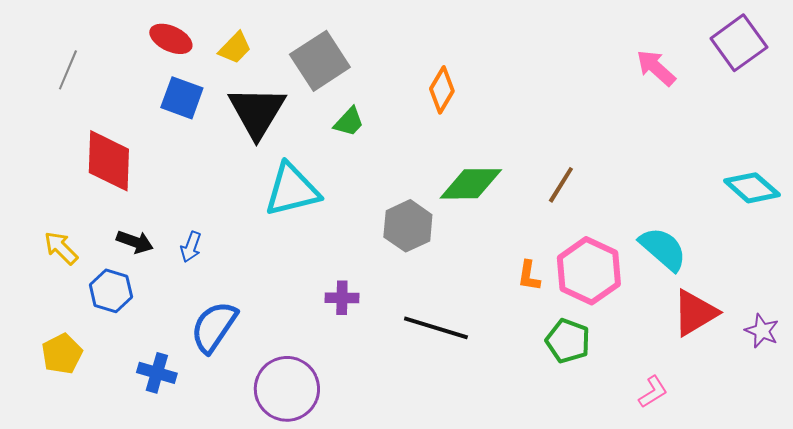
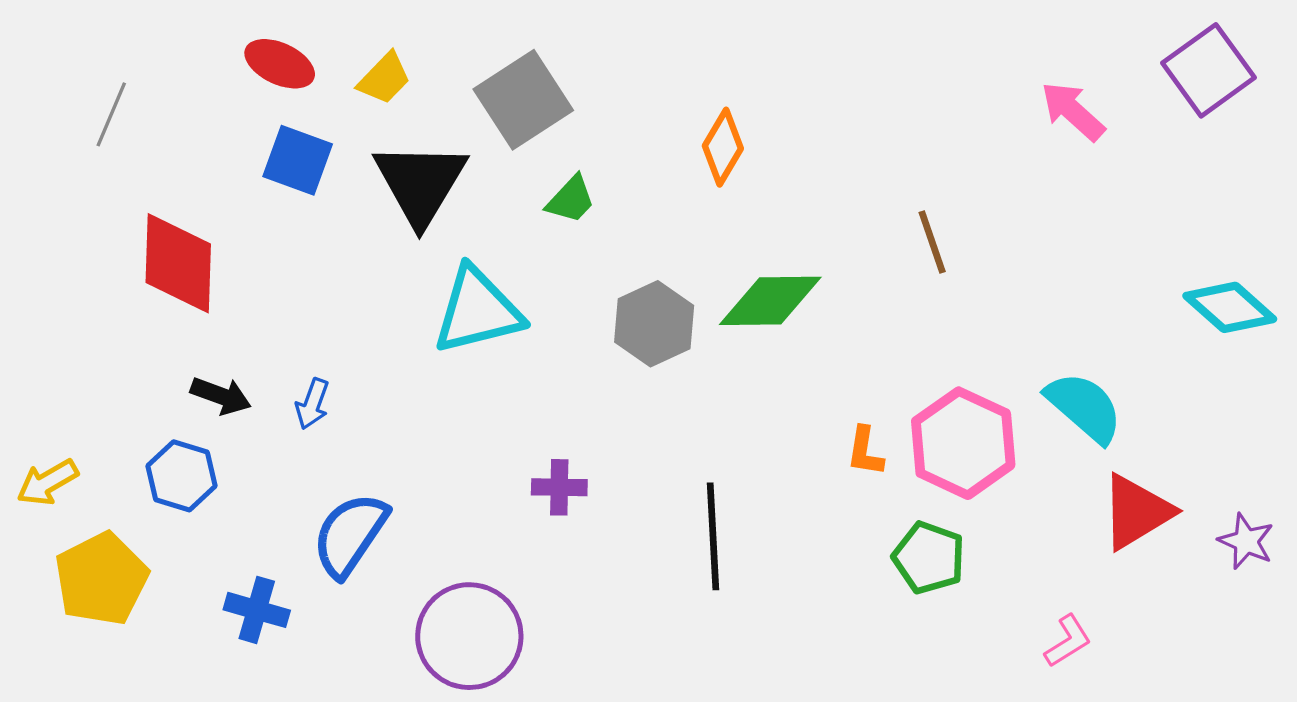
brown line: (561, 185) -> (932, 242), moved, turned -51
gray hexagon: (408, 226) -> (654, 324), moved
yellow arrow: (61, 248) -> (47, 482), moved, turned -75
black line: (436, 328) -> (713, 536), turned 70
yellow pentagon: (62, 354) -> (101, 579), size x1.4

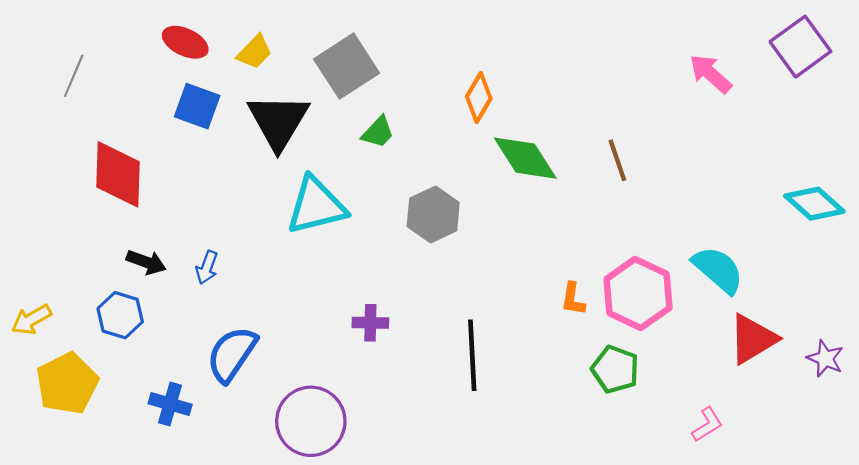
green diamond: (770, 301) -> (525, 158), moved, turned 58

